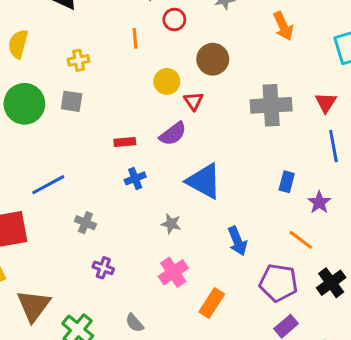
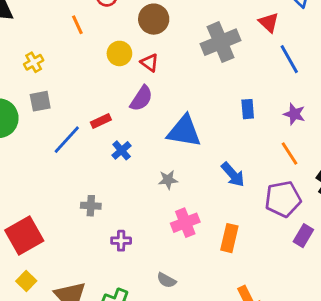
blue rectangle: (287, 182) -> (248, 109), moved
blue line: (48, 185) -> (67, 140), moved
orange line: (301, 240) -> (289, 153), turned 40
pink cross: (173, 272) -> (185, 223), turned 32

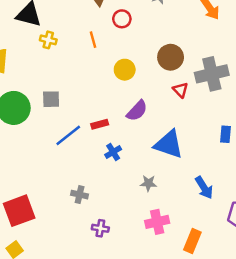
brown circle: (154, 19) -> (171, 57), moved
yellow cross: (34, 62) -> (48, 40), moved, turned 35
red triangle: (150, 63) -> (180, 90), moved

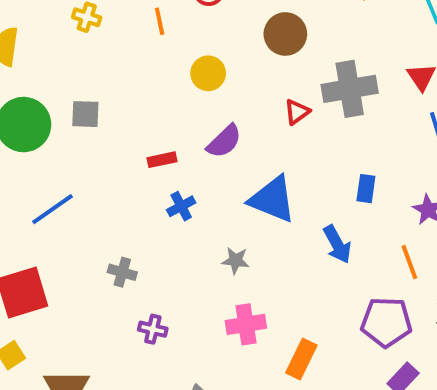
brown circle: (171, 57) -> (285, 34), moved
red triangle: (180, 90) -> (297, 112), turned 35
blue line: (68, 135) -> (53, 209), moved
blue arrow: (204, 188) -> (337, 244), moved

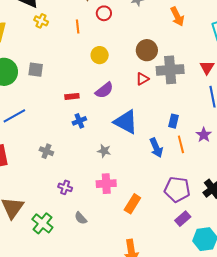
brown circle: (285, 34) -> (147, 50), moved
orange line: (409, 262) -> (181, 144), moved
purple cross: (153, 329) -> (65, 187), moved

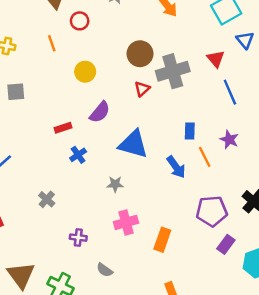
gray square: (36, 70) -> (16, 92), moved
gray cross: (46, 151) -> (47, 199), turned 32

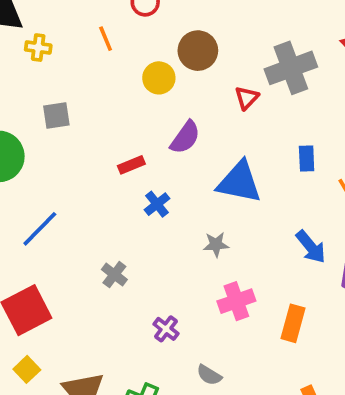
brown circle: (140, 54) -> (198, 51), moved
blue rectangle: (190, 131) -> (307, 159), moved
blue arrow: (176, 167) -> (311, 247), moved
purple cross: (78, 238) -> (166, 329), turned 35

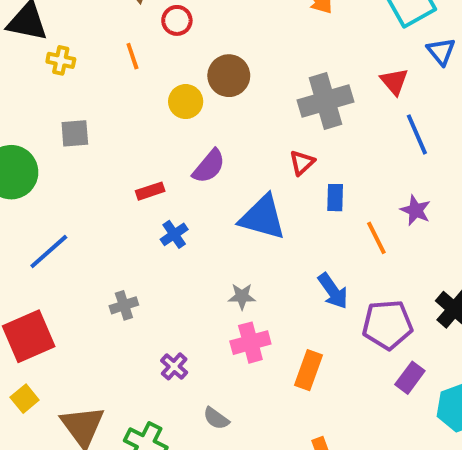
red triangle: (247, 98) -> (302, 163), moved
gray star: (216, 245) -> (242, 296), moved
gray cross: (114, 275) -> (124, 305), turned 30

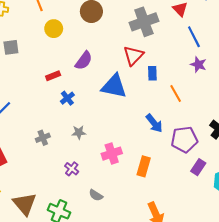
yellow circle: (186, 102) -> (54, 29), moved
red triangle: (302, 163) -> (133, 56), size x1.5
purple star: (416, 210) -> (198, 65), moved
gray star: (242, 296) -> (79, 132), moved

